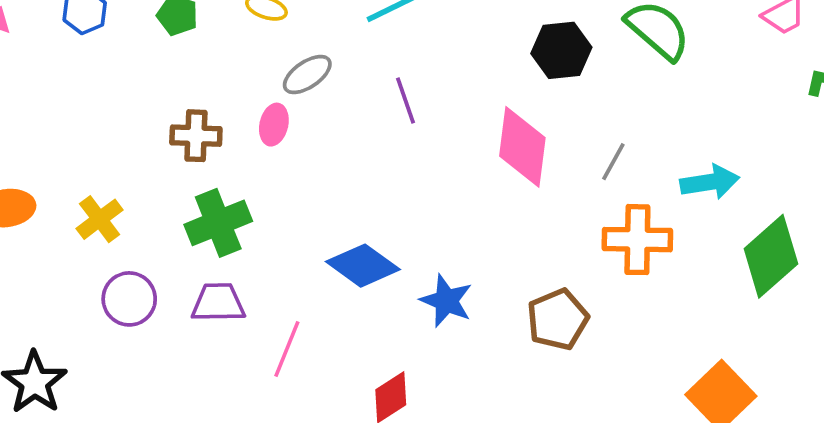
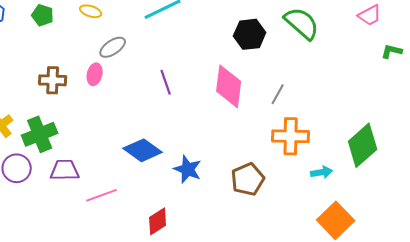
purple line: (406, 100) -> (166, 82), moved
cyan arrow: (710, 182) -> (322, 172), moved, size x0.7
green cross: (218, 223) -> (40, 134), moved
pink line: (287, 349) -> (102, 195), turned 48

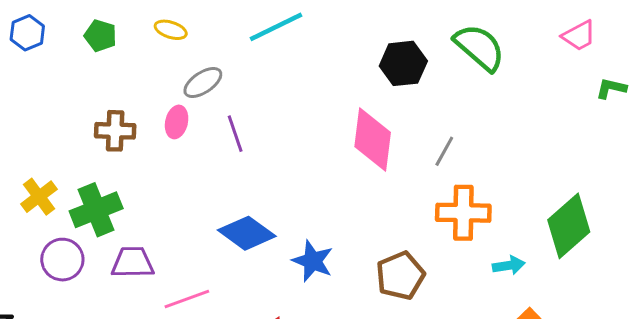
purple line: (166, 82) -> (235, 134), moved

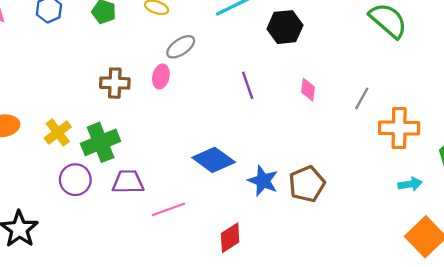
black hexagon: (403, 63) -> (285, 27), moved
purple line: (235, 134) -> (248, 85), moved
pink diamond: (373, 140) -> (308, 90), size x0.5
orange cross: (463, 213) -> (399, 128), moved
brown pentagon: (400, 276) -> (307, 184), moved

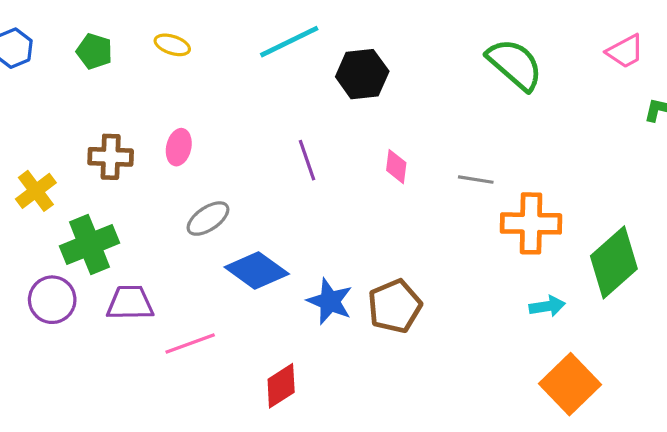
gray ellipse: (181, 47) -> (208, 219), moved
gray line: (362, 98) -> (476, 180), turned 70
yellow cross: (58, 132) -> (36, 191), moved

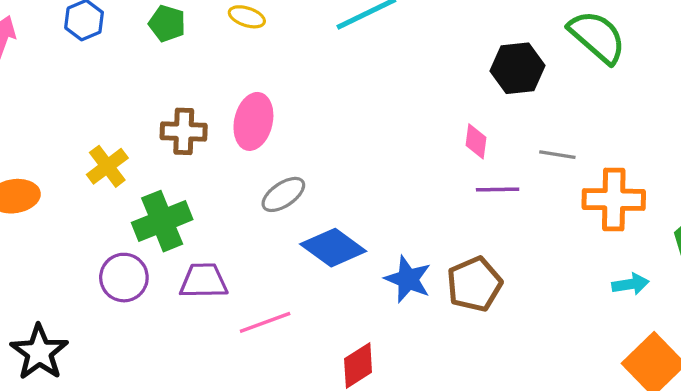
black hexagon: (362, 74) -> (517, 68), moved
pink ellipse: (179, 147) -> (253, 121), size x1.5
purple line: (307, 160) -> (498, 190), moved, turned -72

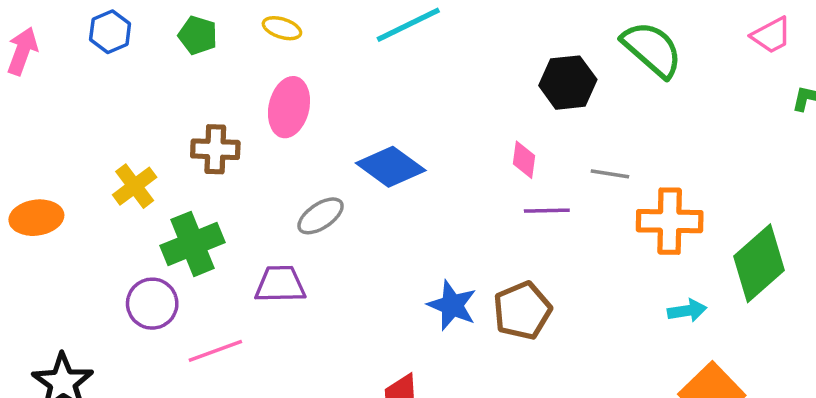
pink ellipse: (253, 121) -> (289, 107), moved
blue diamond: (333, 248) -> (391, 167), moved
purple trapezoid: (204, 281) -> (280, 284), moved
pink line: (265, 322) -> (215, 351), moved

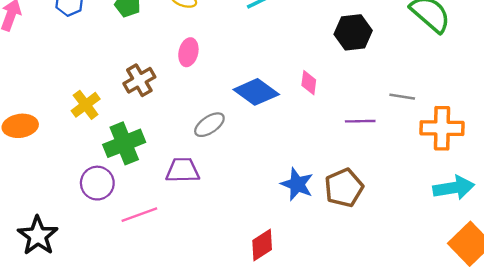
black hexagon: (568, 83) -> (353, 32), moved
pink ellipse: (289, 107) -> (188, 52), size x0.7
brown cross: (215, 149) -> (139, 80), turned -32
pink diamond: (524, 160) -> (309, 83), moved
cyan arrow: (687, 311) -> (454, 188), size x1.6

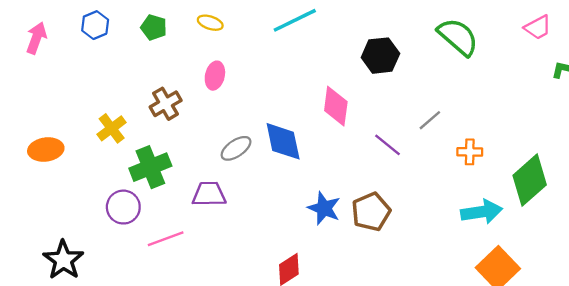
pink diamond: (309, 83) -> (336, 106), size x1.6
blue diamond: (256, 92) -> (283, 141), moved, turned 42
gray line: (402, 97) -> (430, 120), turned -50
purple line: (360, 121) -> (388, 145), turned 40
orange cross: (442, 128) -> (470, 152), size x0.6

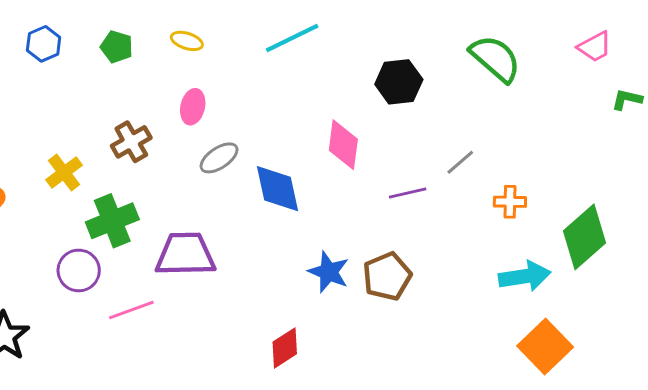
purple line: (388, 145) -> (408, 193), turned -52
gray ellipse: (236, 148) -> (219, 158), moved
purple trapezoid: (209, 194) -> (185, 254), size x1.4

